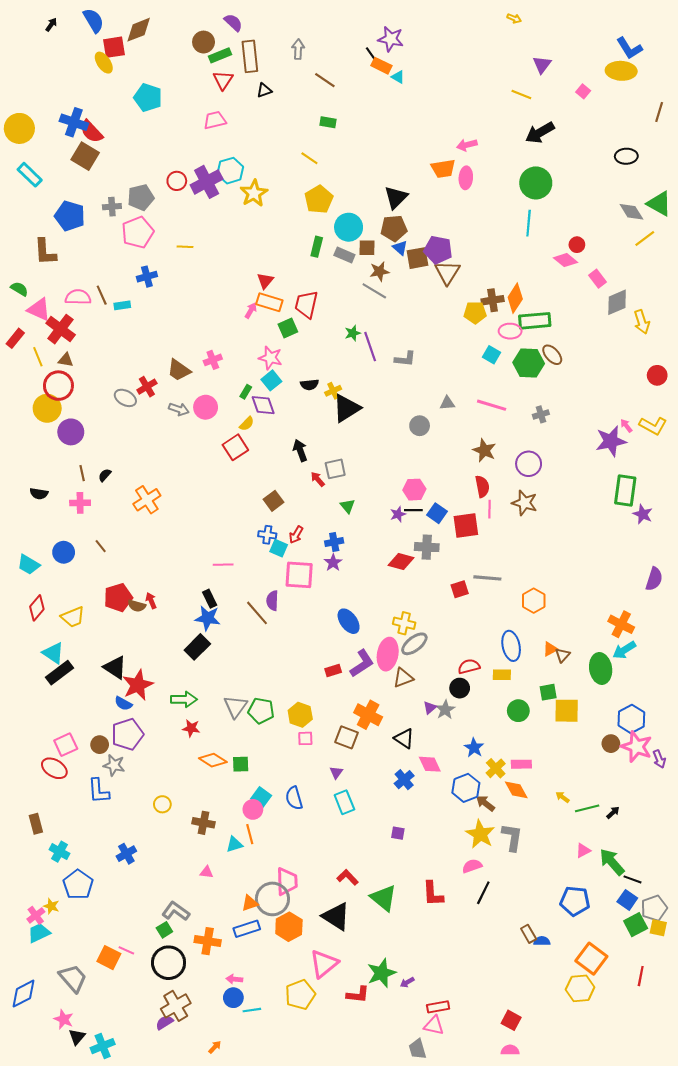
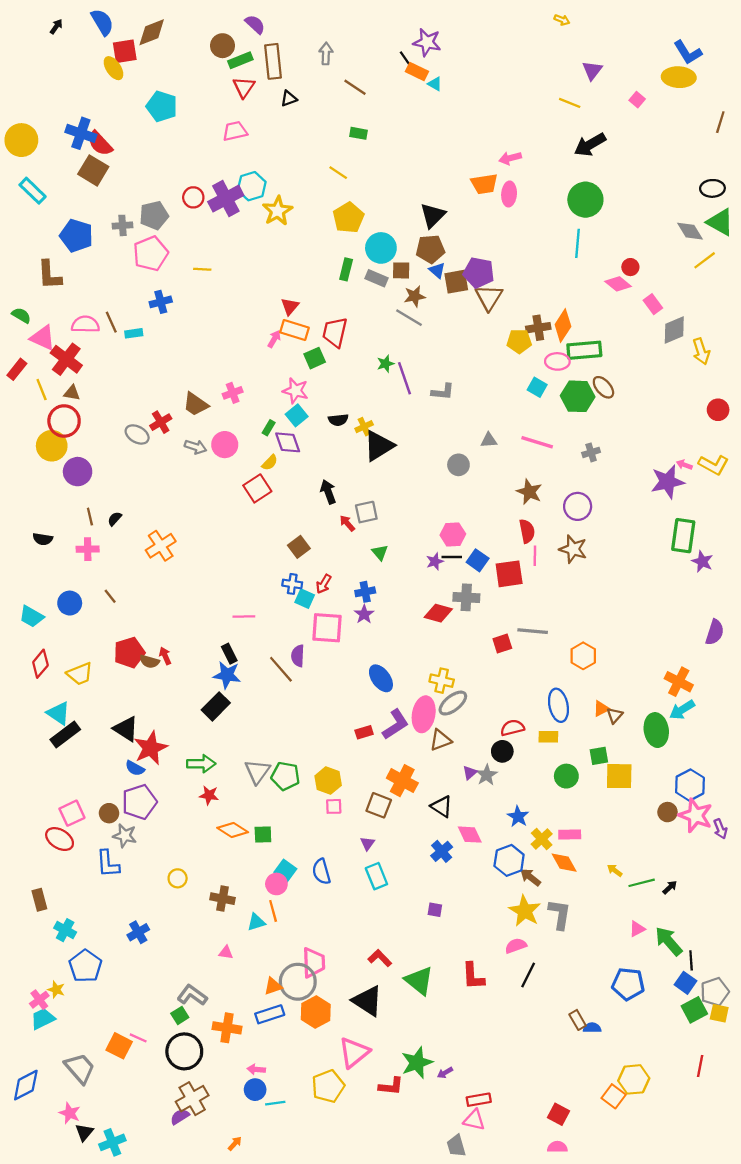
black ellipse: (626, 156) -> (712, 188), moved
pink arrow: (626, 426) -> (684, 465), turned -32
black line: (632, 879) -> (691, 960), turned 66
orange square: (591, 959) -> (614, 1096), moved, size x0.7

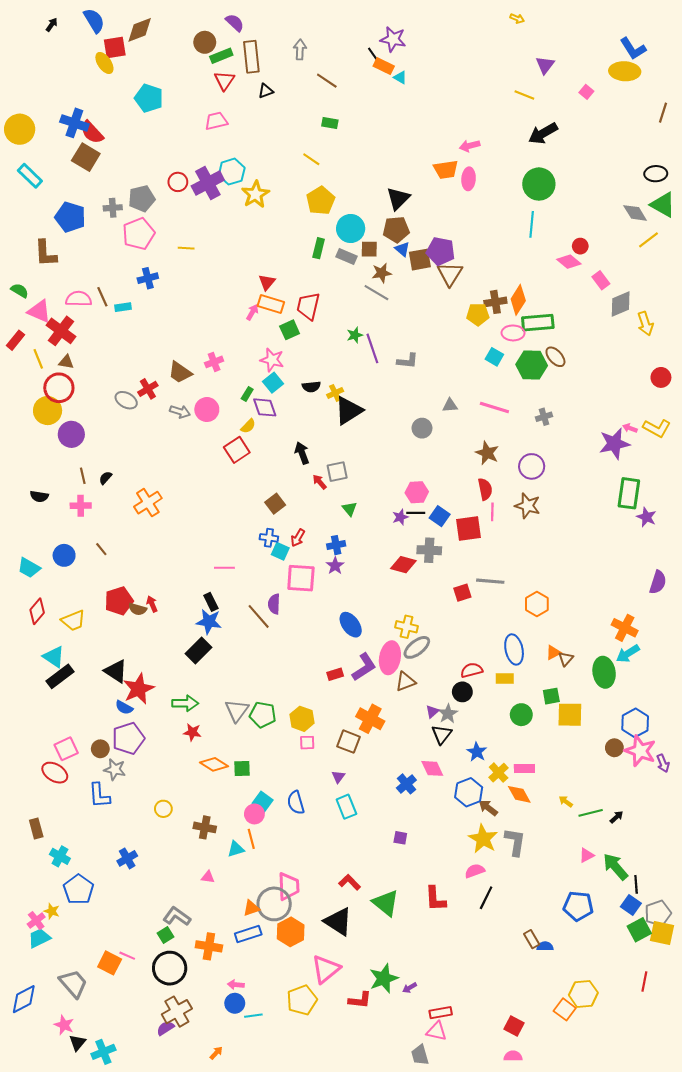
black triangle: (442, 806) -> (442, 734), moved, turned 35
yellow square: (719, 1013) -> (662, 933), size x1.4

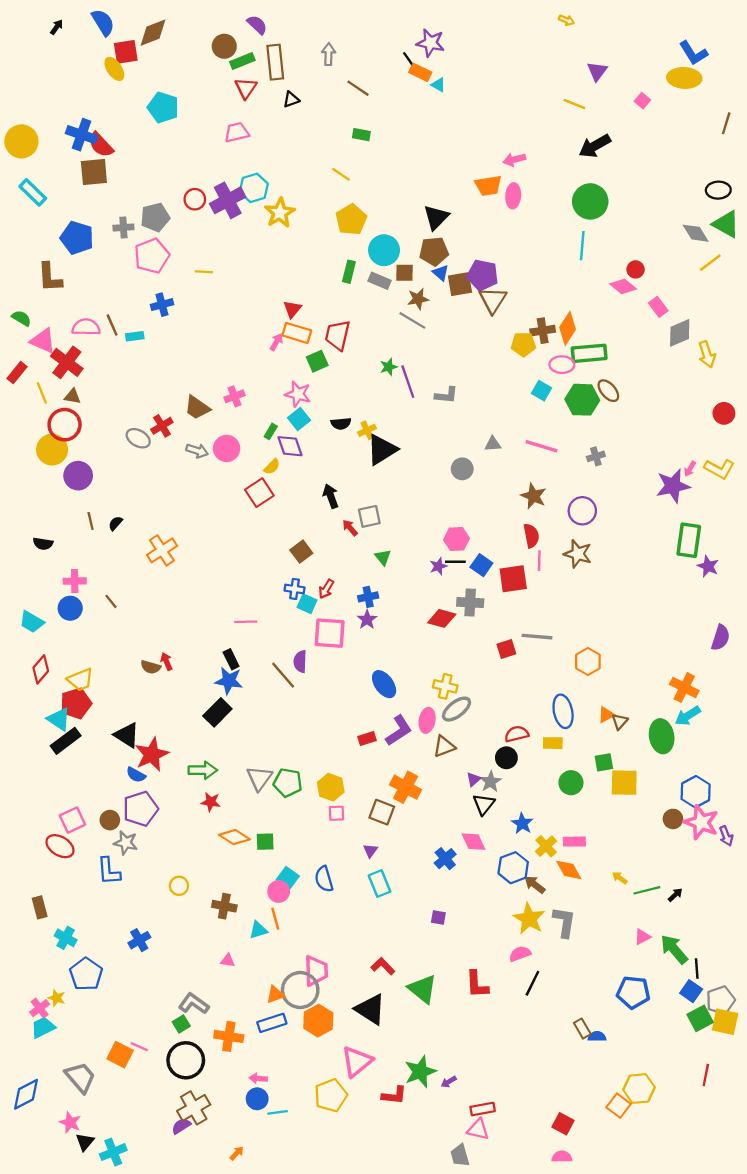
brown square: (86, 157) -> (94, 172), turned -36
pink arrow: (630, 428) -> (690, 469), turned -80
pink cross: (81, 506) -> (75, 581), moved
red pentagon: (119, 601) -> (76, 703), moved
pink ellipse: (390, 658) -> (427, 720), size x0.7

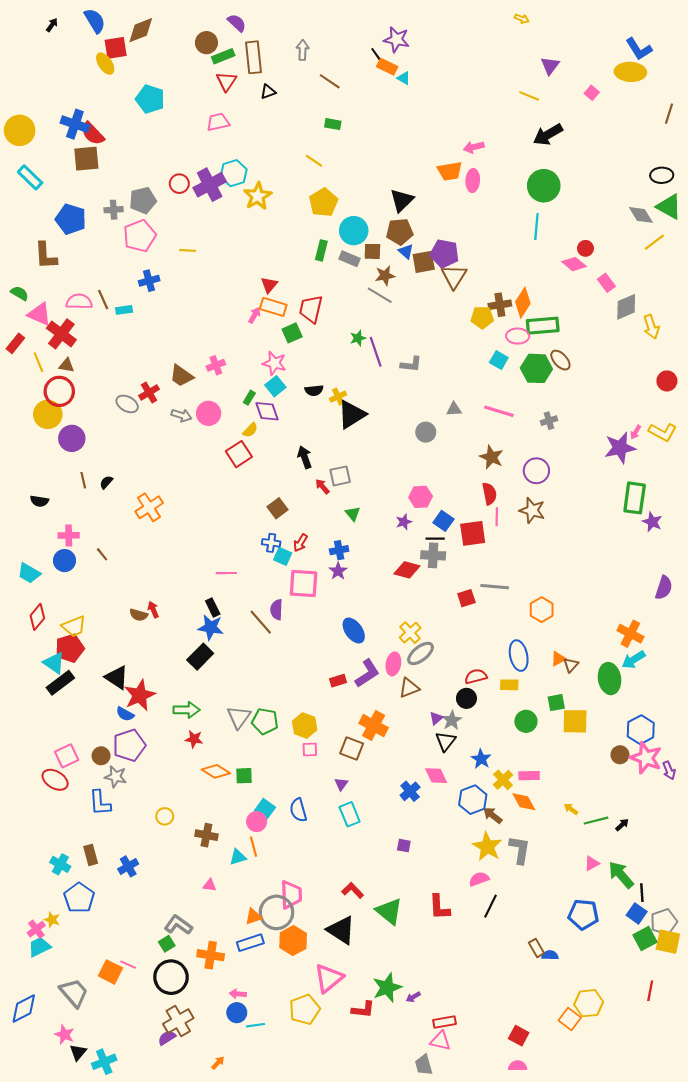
black line: (455, 562) -> (435, 539), moved
yellow cross: (445, 686) -> (410, 633), turned 35
brown rectangle: (40, 907) -> (91, 855), moved

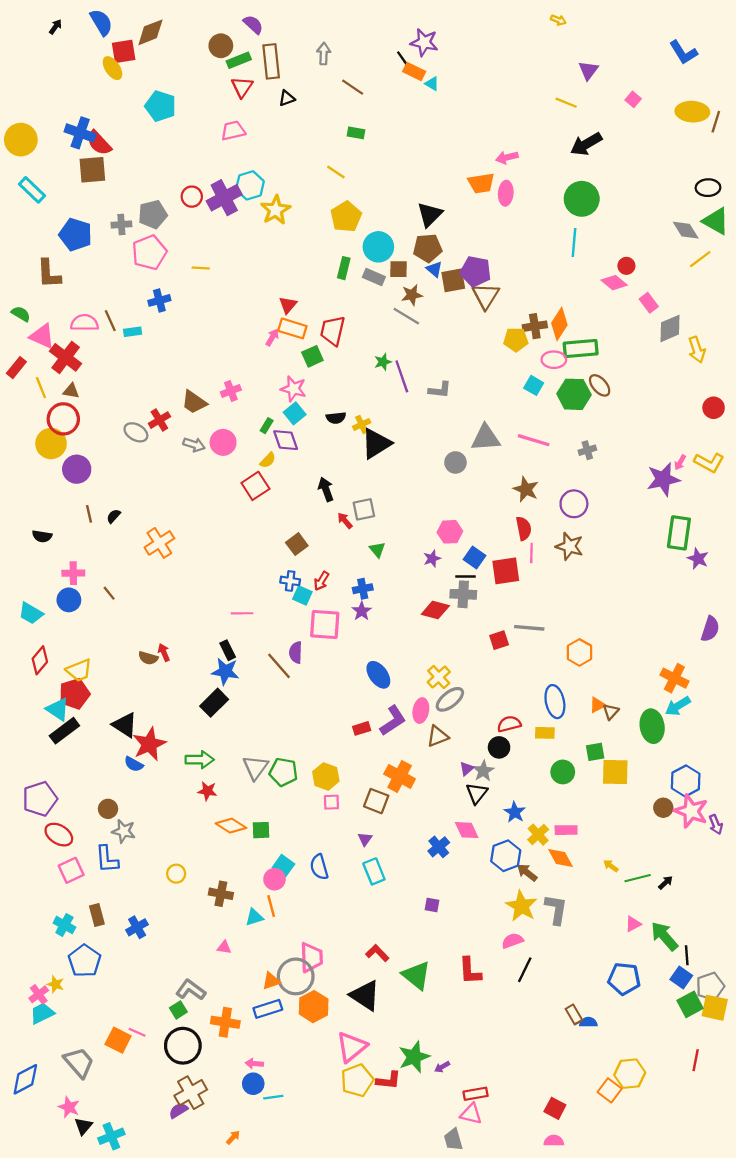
yellow ellipse: (630, 72) -> (692, 112), moved
gray triangle: (454, 409) -> (486, 438), size x1.8
purple pentagon: (129, 745) -> (40, 799), moved
pink square: (67, 756) -> (71, 870), moved
yellow pentagon: (305, 1010) -> (357, 1080), moved

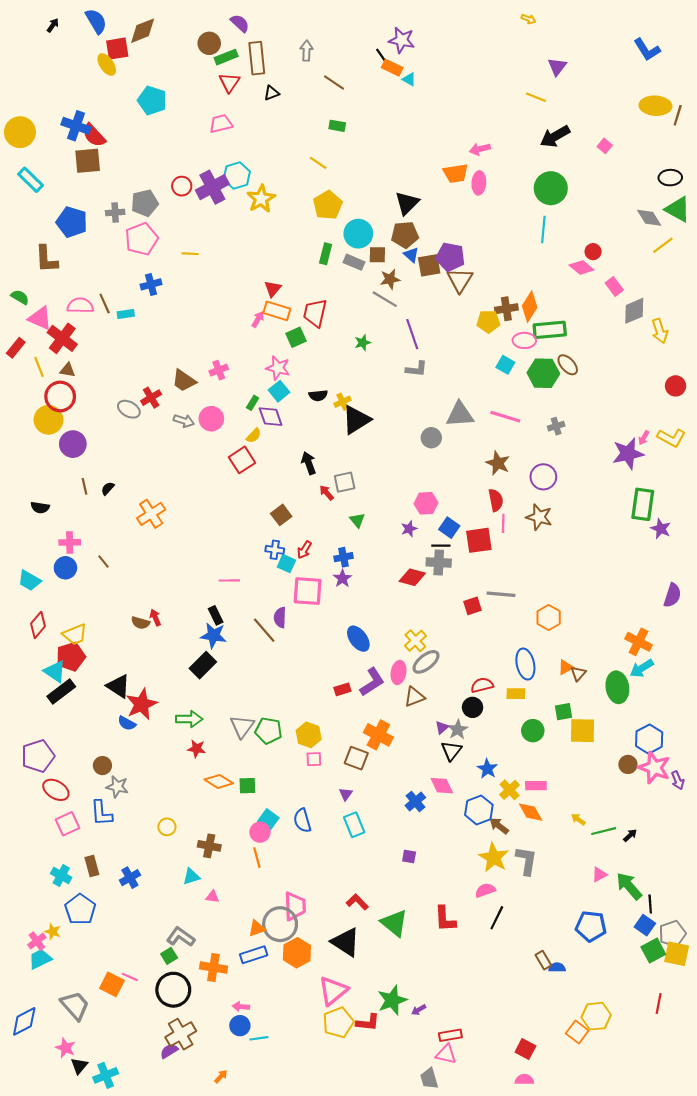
pink square: (633, 99) -> (605, 146), moved
purple line: (402, 376) -> (412, 334), moved
cyan triangle: (254, 917) -> (191, 877), moved

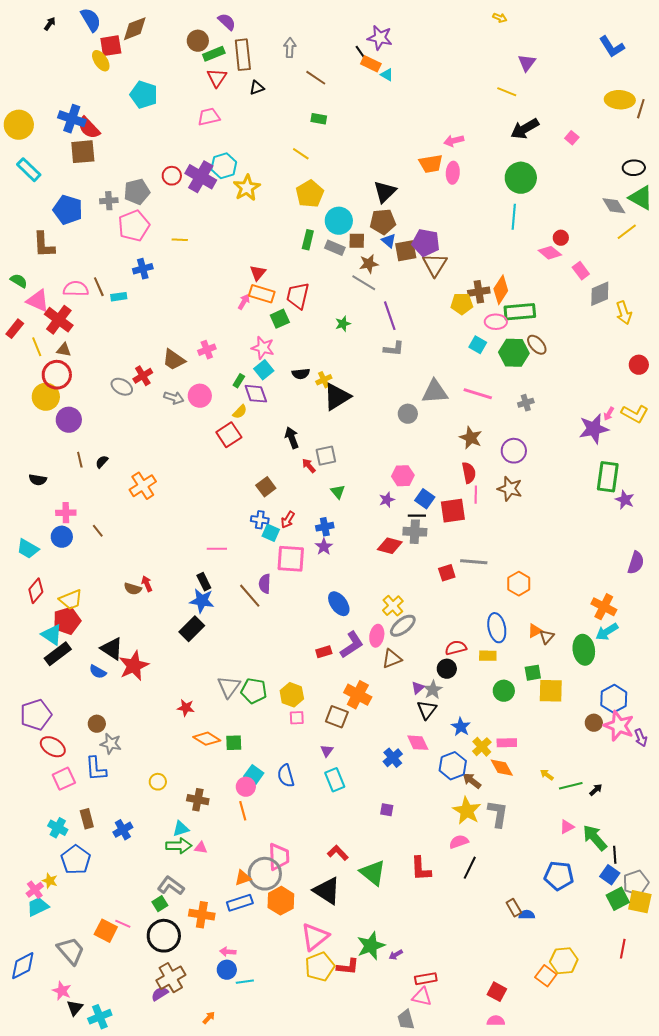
purple cross: (212, 187) -> (201, 177), turned -32
green arrow: (189, 719) -> (179, 846), moved
blue semicircle: (127, 723) -> (98, 672), moved

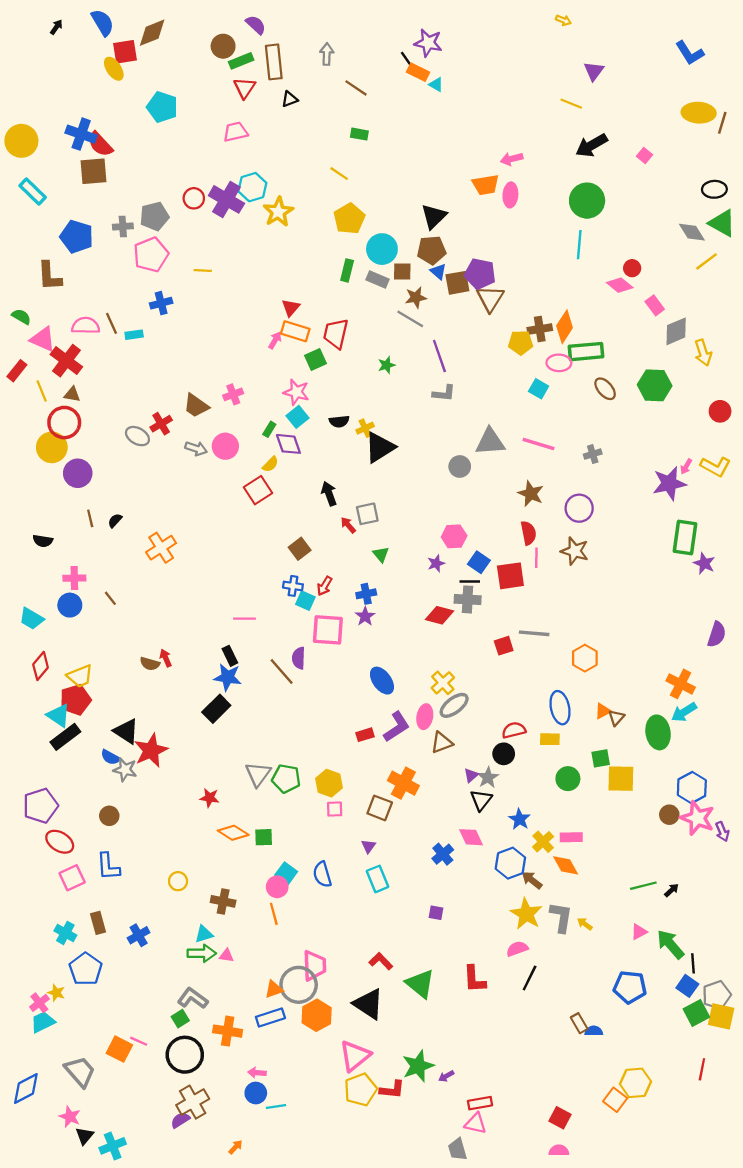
green hexagon: (514, 353) -> (655, 385), moved
gray star: (111, 744) -> (125, 770), moved
yellow arrow: (547, 775) -> (585, 924), moved

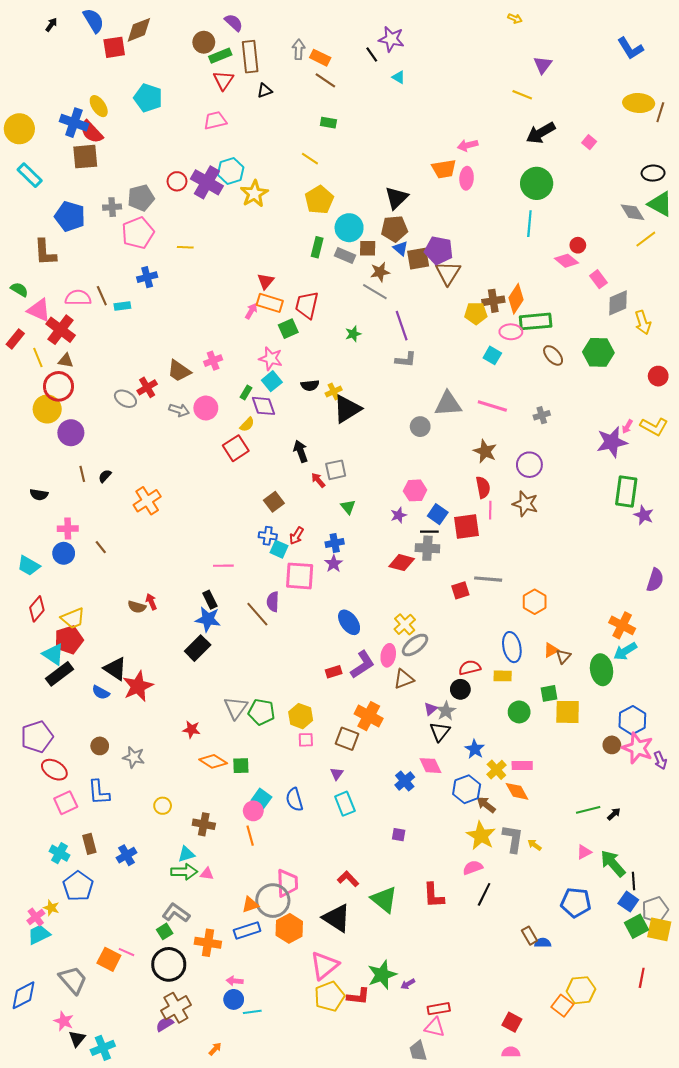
yellow ellipse: (114, 69) -> (99, 106), moved
orange rectangle: (418, 72) -> (320, 58), moved
gray star: (125, 770) -> (134, 757), moved

